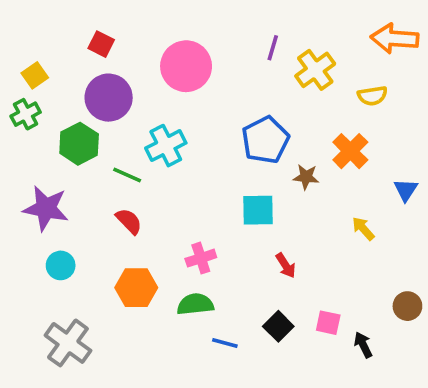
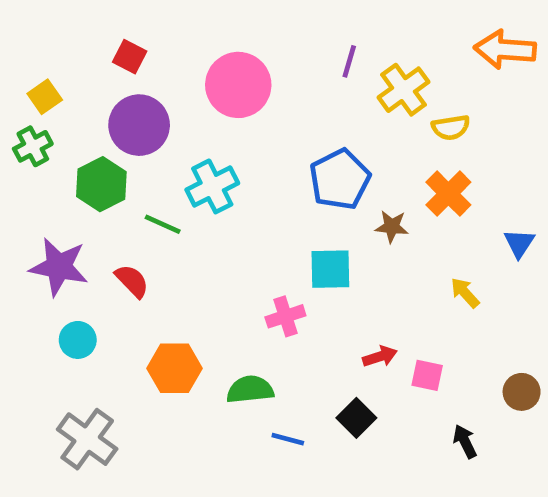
yellow semicircle: (372, 96) -> (451, 127), moved
red semicircle: (129, 221) -> (132, 281), moved
pink cross: (201, 258) -> (285, 316), moved
red arrow: (286, 265) -> (380, 356), moved, turned -75
pink square: (328, 323) -> (427, 375), moved

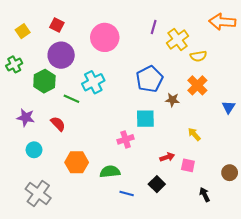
yellow square: (45, 97) -> (23, 31), moved
purple star: (59, 267) -> (26, 118), size x0.7
yellow arrow: (465, 293) -> (194, 134), moved

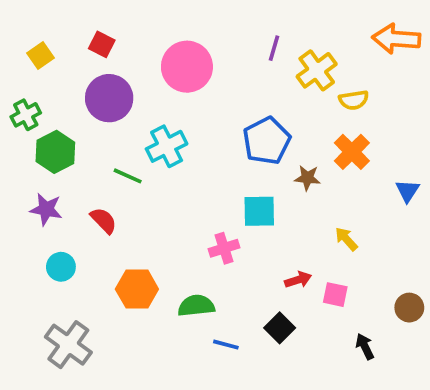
green hexagon: (44, 81) -> (55, 152), moved

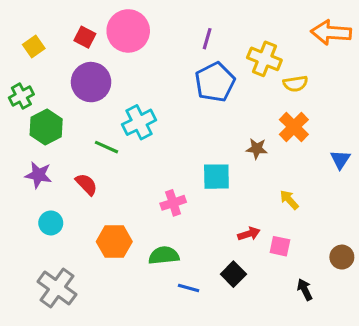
purple line: (274, 48) -> (207, 39), moved
pink circle: (187, 67) -> (128, 31), moved
yellow cross: (317, 70) -> (264, 59), turned -32
blue pentagon: (267, 141) -> (215, 82), moved
pink cross: (224, 248) -> (173, 203), moved

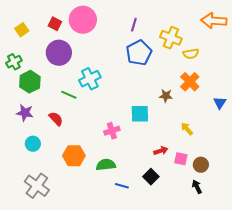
brown circle: (342, 257) -> (201, 165), moved

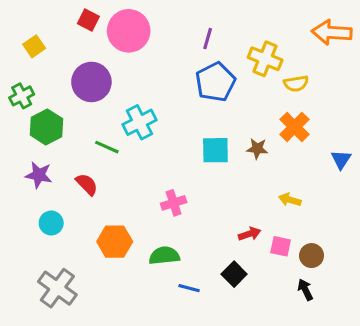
red square: (55, 24) -> (88, 20), moved
cyan square: (140, 114) -> (215, 150), moved
yellow arrow: (187, 129) -> (290, 200), turned -32

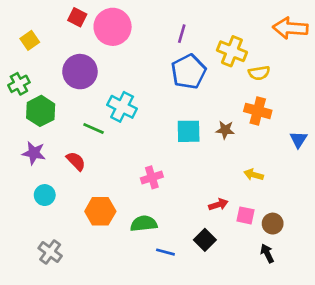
cyan cross: (139, 122) -> (122, 107), turned -36
orange cross: (294, 127) -> (258, 111), turned -30
gray cross: (57, 288) -> (50, 252), size x0.7

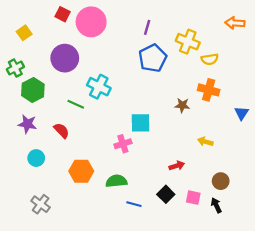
orange arrow: (290, 28) -> (235, 23), size x0.7
cyan square: (189, 131) -> (141, 123), moved
pink square: (246, 215) -> (193, 198), moved

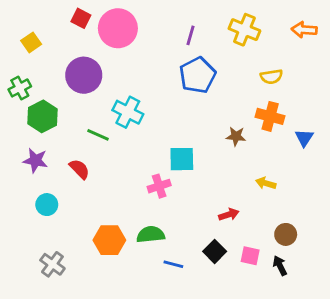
yellow cross: (188, 42) -> (244, 30), moved
blue triangle: (242, 113) -> (304, 138), moved
orange hexagon: (81, 171) -> (109, 240), moved

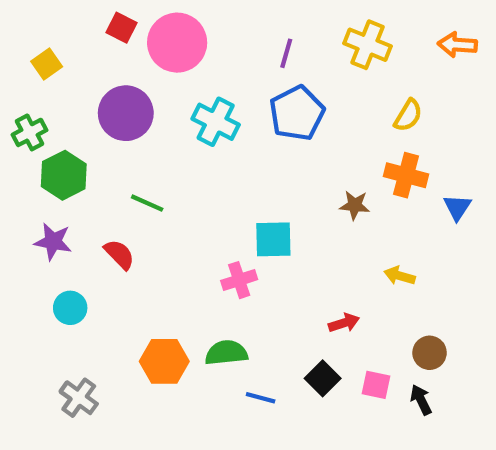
yellow semicircle: (271, 77) -> (408, 115), turned -50
cyan cross: (128, 112) -> (216, 122), moved

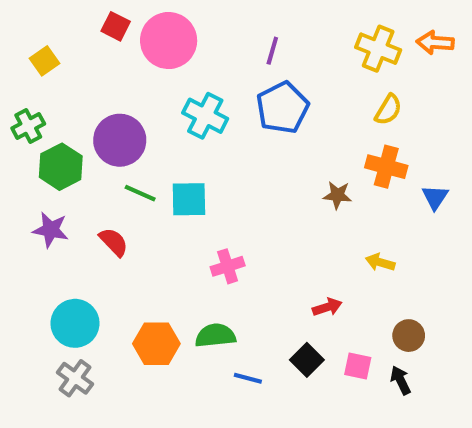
yellow cross: (367, 45) -> (378, 49), moved
purple circle: (126, 113) -> (120, 140), moved
cyan square: (273, 239) -> (189, 199), moved
cyan circle: (70, 308) -> (75, 323), moved, size x1.5

